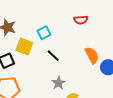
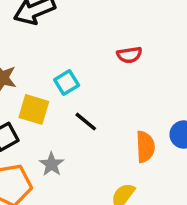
orange semicircle: (92, 55) -> (145, 147), moved, turned 30
gray star: (59, 83) -> (52, 164), moved

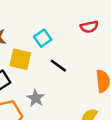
red semicircle: (129, 55) -> (89, 27), moved

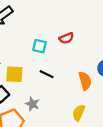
cyan square: (43, 38) -> (40, 46), moved, turned -32

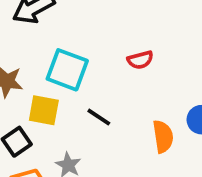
cyan square: (40, 46) -> (67, 70), moved, size x1.6

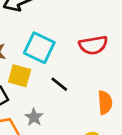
red semicircle: (140, 60) -> (93, 45), size x1.5

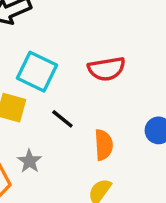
orange semicircle: (105, 103) -> (104, 145), moved

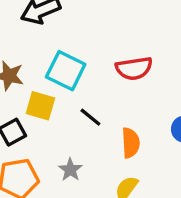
gray star: (29, 161) -> (70, 170), moved

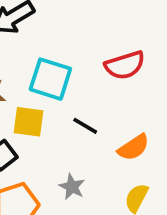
orange semicircle: (131, 143) -> (133, 147), turned 68

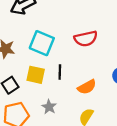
yellow square: (29, 122) -> (36, 75), moved
black line: (85, 126) -> (60, 72), turned 56

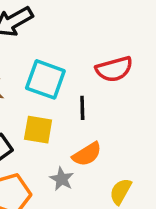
black line: (60, 72) -> (82, 108), moved
orange semicircle: (87, 87) -> (87, 154), moved

